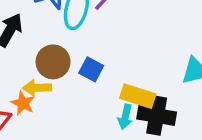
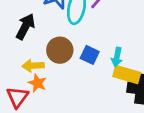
yellow arrow: (37, 88) -> (33, 66), moved
cyan arrow: (125, 117) -> (117, 57), moved

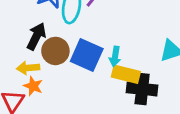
black arrow: (25, 26) -> (36, 36), moved
blue square: (90, 55) -> (87, 55), size x1.6

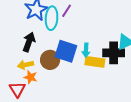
brown circle: (55, 51) -> (50, 60), moved
black cross: (142, 89) -> (114, 53), moved

